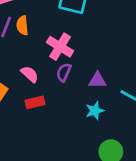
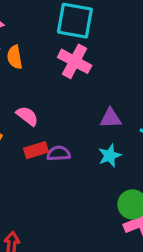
pink cross: (60, 47) -> (75, 61), moved
purple semicircle: (64, 72) -> (59, 153), moved, turned 66

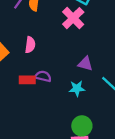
pink semicircle: (27, 116) -> (30, 45), turned 42
red rectangle: (36, 150) -> (27, 80), moved

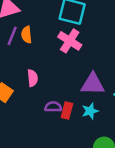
purple triangle: (85, 64) -> (93, 84), size x1.5
red rectangle: (27, 80) -> (67, 110), moved, turned -63

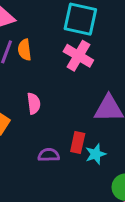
purple semicircle: (53, 107) -> (49, 155), moved
cyan star: (90, 111) -> (96, 154), moved

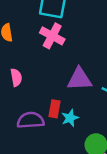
purple semicircle: (49, 155) -> (31, 120), size x1.5

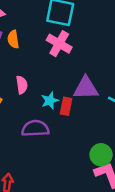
red rectangle: (54, 109) -> (66, 106), moved
cyan star: (70, 118) -> (50, 101), moved

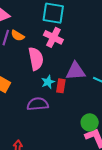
orange semicircle: (13, 39) -> (18, 36), turned -48
pink semicircle: (22, 85) -> (36, 59), moved, size x1.6

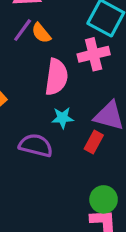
pink cross: (53, 37) -> (94, 54), turned 30
red rectangle: (61, 86) -> (94, 142), moved

